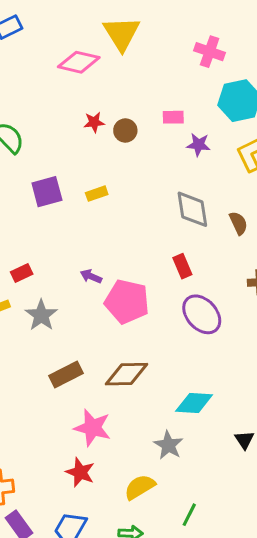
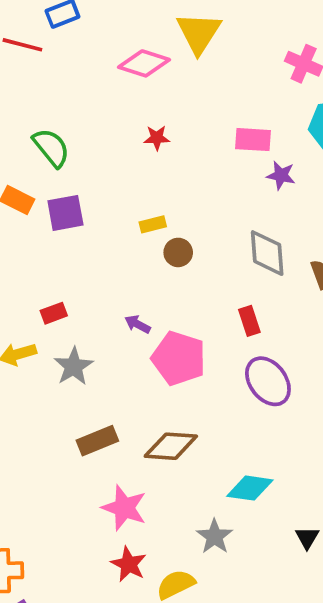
pink rectangle: (173, 117) -> (253, 140), size x1.4
brown circle: (125, 130) -> (178, 252), moved
purple square: (47, 192) -> (65, 213), moved
red star: (80, 472) -> (129, 564), moved

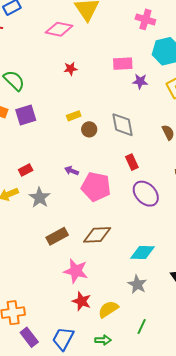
gray diamond: (267, 253) -> (122, 125), moved
gray star: (215, 536) -> (137, 284), moved

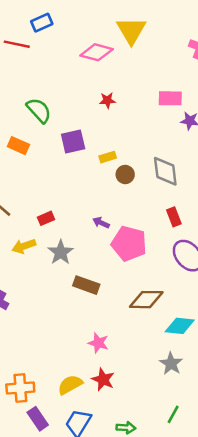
purple square: (26, 115) -> (73, 141), moved
brown diamond: (97, 235) -> (146, 300), moved
brown rectangle: (57, 236) -> (86, 285), moved, turned 45
pink star: (76, 271) -> (98, 343), size x0.7
yellow semicircle: (108, 309) -> (70, 385), moved

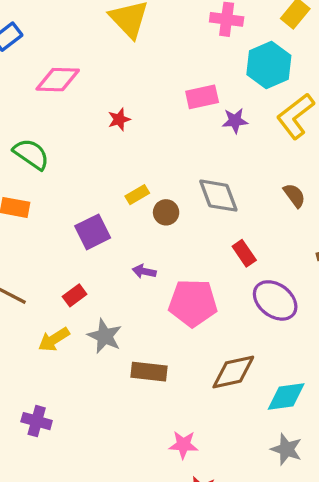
pink diamond: (97, 52) -> (58, 80), moved
purple square: (73, 141) -> (93, 232), moved
purple arrow: (101, 223) -> (144, 271), moved

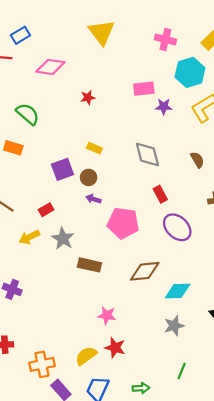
yellow rectangle: (137, 195) -> (94, 148), turned 48
brown circle: (166, 212) -> (89, 177), moved
gray star: (286, 449) -> (174, 326), turned 30

